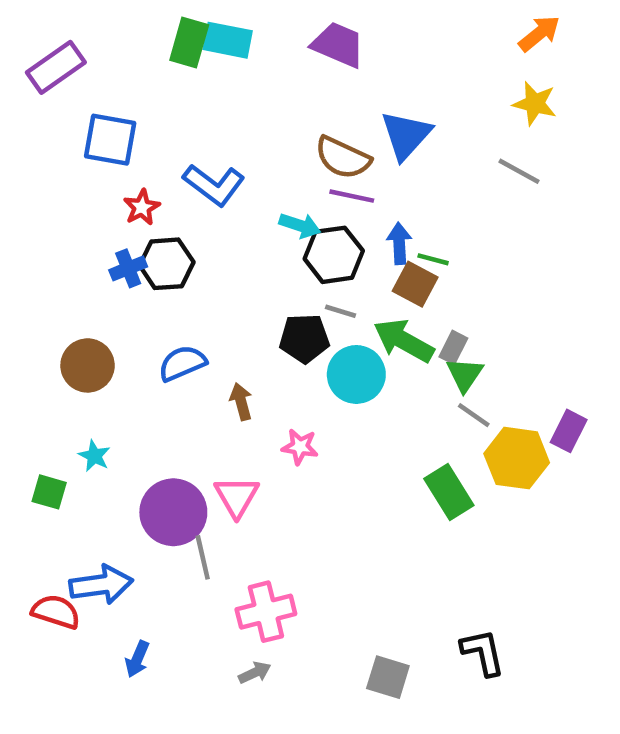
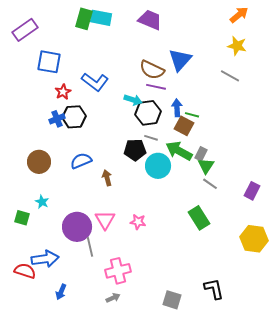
pink star: (300, 447) -> (138, 222), moved
yellow hexagon: (517, 458) -> (254, 239), moved

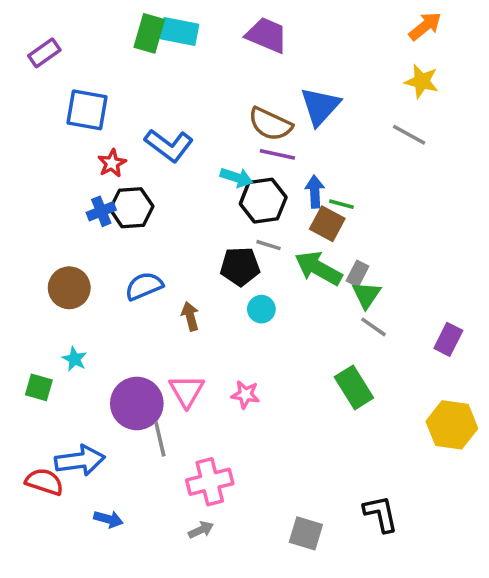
purple rectangle: (25, 30) -> (44, 53), size x0.7
cyan circle: (158, 166) -> (261, 309), moved, size x0.6
blue arrow: (61, 292) -> (108, 519), turned -98

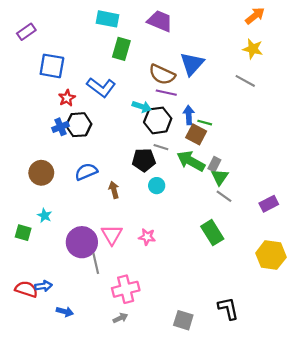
green rectangle: (149, 33) -> (121, 49), moved
purple rectangle: (448, 339) -> (269, 204), turned 36
blue arrow: (80, 460) -> (43, 286), moved, size x0.6

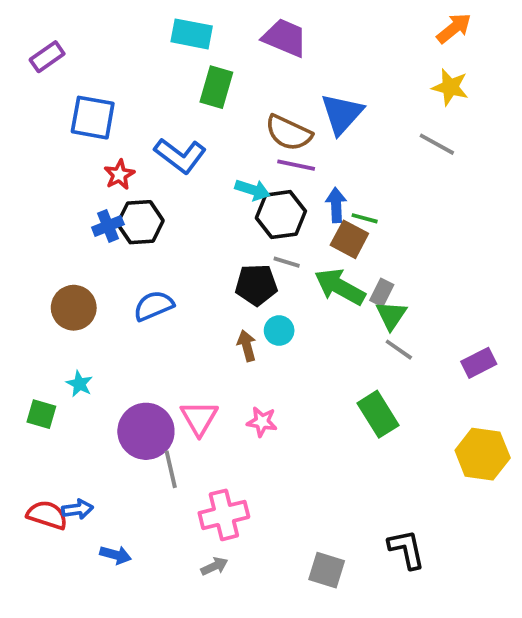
brown arrow: (114, 190) -> (247, 346), moved

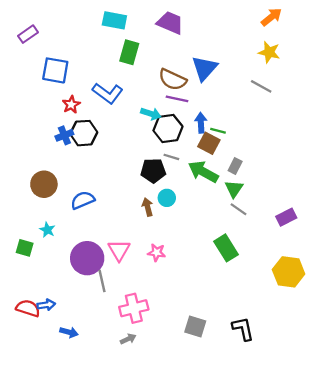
gray rectangle: (382, 292) -> (235, 166), moved
blue semicircle: (154, 306) -> (83, 200), moved
gray square: (327, 570) -> (195, 326), moved

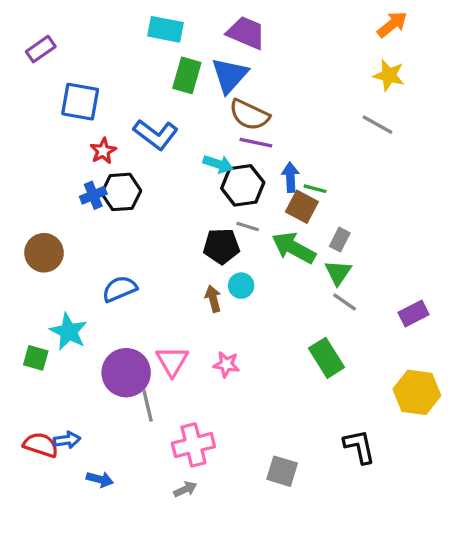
blue triangle: (204, 68) -> (230, 75), moved
brown circle: (44, 184) -> (44, 253), moved
cyan star: (47, 230) -> (69, 332), size x1.6
black L-shape: (243, 329) -> (359, 447), moved

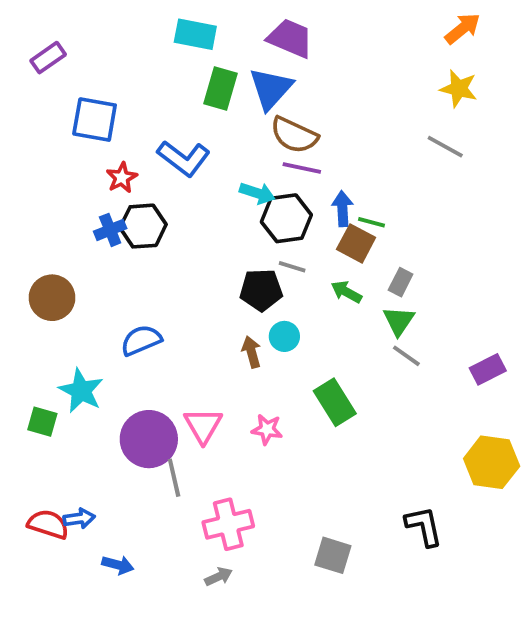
green arrow: (294, 248) -> (346, 292), size x0.6
green rectangle: (327, 358) -> (335, 402), moved

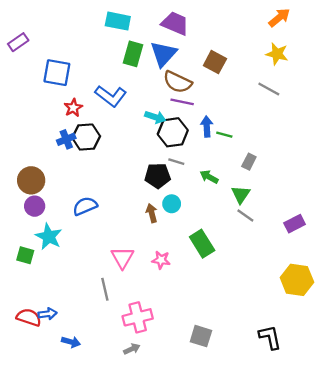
purple rectangle: (48, 58) -> (18, 42), moved
brown square: (356, 243) -> (215, 62), moved
gray rectangle: (401, 282) -> (249, 162), moved
purple circle: (149, 439) -> (35, 206), moved, size x0.6
black L-shape: (424, 526) -> (270, 337), moved

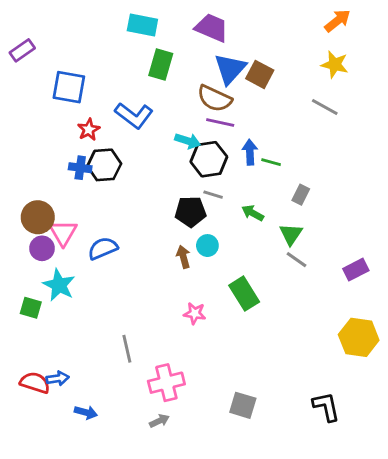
blue triangle: (163, 54) -> (230, 69), moved
blue cross: (66, 139) -> (80, 168), turned 30
pink triangle: (122, 258) -> (63, 233), moved

